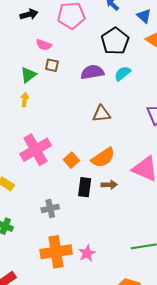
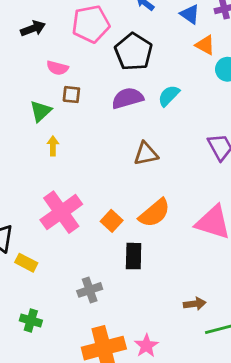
black pentagon: (115, 41) -> (134, 52), moved
yellow arrow: (25, 100) -> (53, 146), moved
brown arrow: (109, 185) -> (195, 304), moved

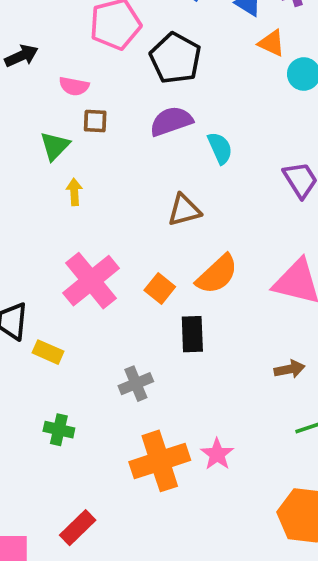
black arrow: (33, 29) -> (21, 56), moved
cyan semicircle: (169, 96) -> (220, 148), moved, turned 115
brown triangle: (146, 154) -> (184, 210), moved
brown arrow: (195, 304) -> (290, 369), moved

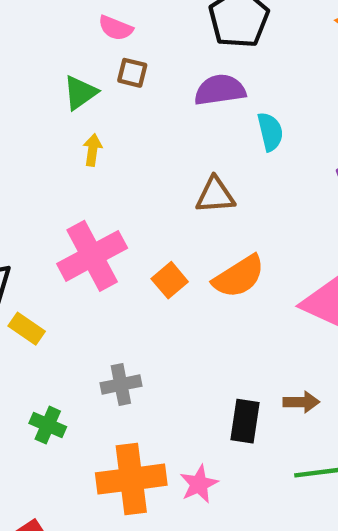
black rectangle: (192, 334) -> (245, 421), moved
green cross: (59, 430) -> (48, 425), moved

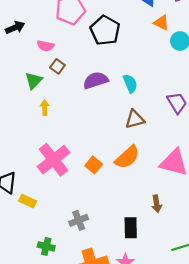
brown square: (132, 73) -> (57, 66), turned 32
purple semicircle: (220, 90) -> (95, 80), moved
brown triangle: (215, 195) -> (135, 119), moved
brown arrow: (301, 402) -> (157, 204), moved, turned 91
black rectangle: (245, 421) -> (131, 228), moved

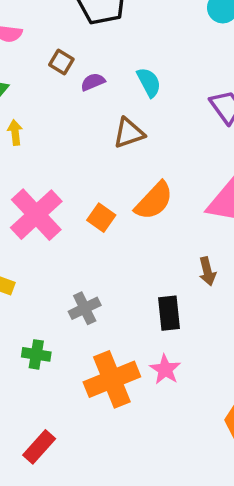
brown square: (57, 66) -> (61, 62), moved
purple semicircle: (95, 80) -> (93, 82), size x0.6
brown triangle: (135, 119) -> (129, 133), moved

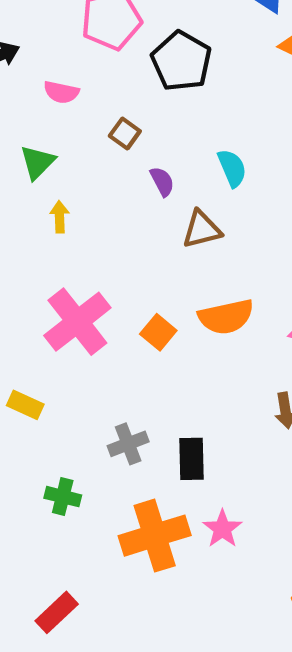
purple semicircle: (93, 82) -> (162, 181), moved, turned 80
orange semicircle: (154, 201) -> (226, 317), turned 30
black rectangle: (169, 313) -> (192, 459), moved

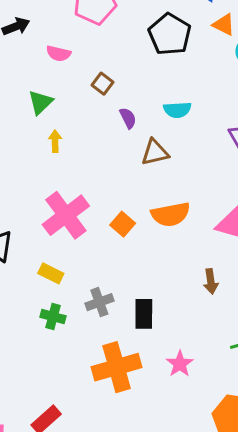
black pentagon: (181, 61) -> (170, 34), moved
cyan semicircle: (232, 168) -> (177, 110), turned 108
yellow rectangle: (25, 405) -> (51, 273), moved
green cross: (63, 497) -> (53, 317), moved
pink star: (222, 529) -> (180, 364), moved

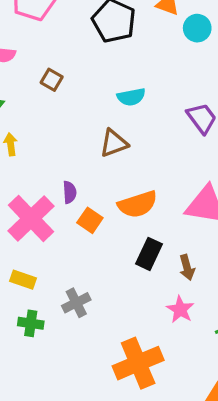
purple semicircle: (128, 118) -> (70, 192), moved, turned 30
black rectangle: (144, 314) -> (149, 254), moved, turned 32
pink star: (180, 364) -> (180, 309), moved
orange cross: (117, 367) -> (138, 363), moved

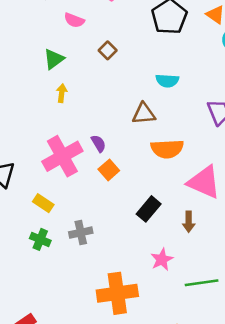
purple semicircle: (70, 192) -> (98, 143), turned -42
orange semicircle: (138, 204) -> (167, 149), moved
brown arrow: (187, 267) -> (189, 222), moved

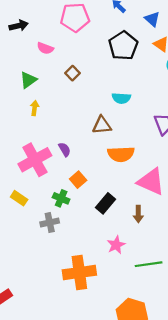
orange square: (109, 170) -> (78, 180), moved
green cross: (40, 239) -> (61, 198), moved

